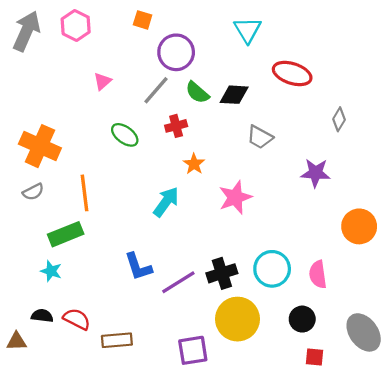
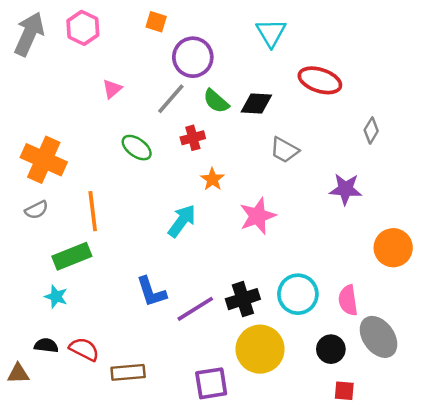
gray ellipse: (364, 332) -> (379, 337), moved

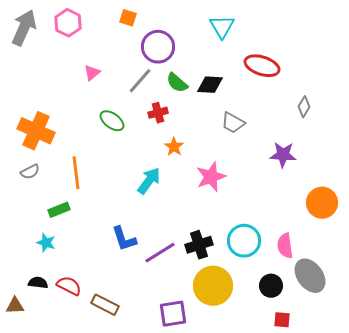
green rectangle: (72, 256) -> (59, 210), size x0.7
brown rectangle: (128, 372) -> (105, 305), turned 32

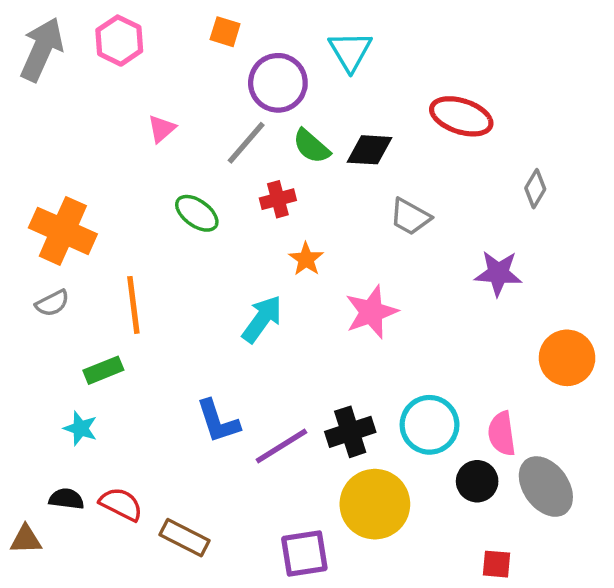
cyan triangle: (222, 27) -> (350, 51), moved
black circle: (271, 286) -> (477, 481), moved

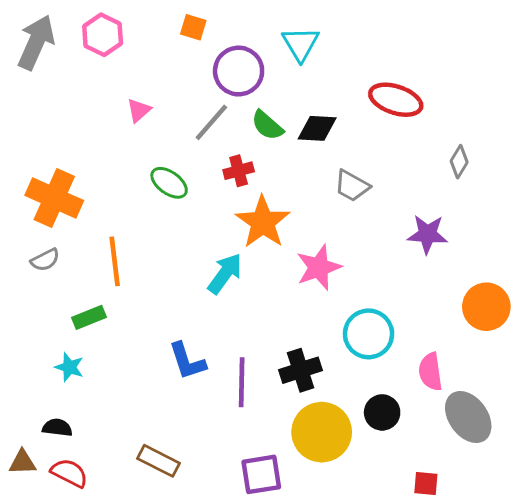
orange star: (306, 259) -> (263, 222), size x1.8
cyan circle: (430, 425) -> (369, 334), moved
purple line: (281, 446) -> (242, 382), turned -57
black circle: (477, 481) -> (382, 412), moved
red semicircle: (121, 504) -> (69, 473), moved

